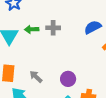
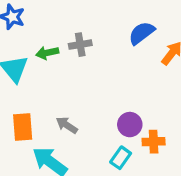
purple circle: (68, 79) -> (130, 125), moved

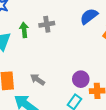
green arrow: (47, 53) -> (24, 30), turned 96

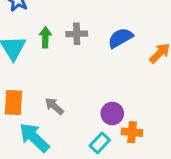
blue semicircle: (89, 16) -> (120, 38), moved

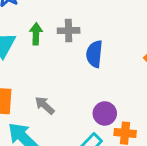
blue semicircle: (120, 38) -> (94, 54), moved, turned -55

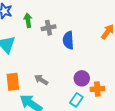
green arrow: (36, 34) -> (28, 20), moved

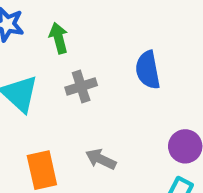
gray cross: (49, 28) -> (81, 86), moved

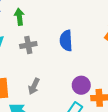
gray arrow: (101, 159) -> (34, 86), turned -98

